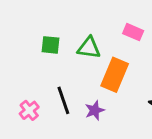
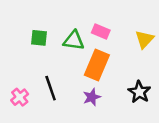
pink rectangle: (133, 32) -> (101, 32), moved
purple star: (95, 110) -> (92, 97), moved

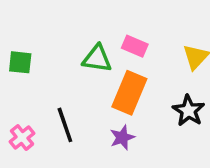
green square: (39, 38) -> (20, 62), moved
black star: (139, 92) -> (188, 111), moved

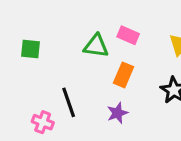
orange rectangle: (129, 93) -> (123, 75), size x0.7
pink cross: (22, 137) -> (43, 122), moved, turned -30

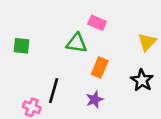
pink rectangle: (128, 35) -> (97, 23), moved
black line: (69, 102) -> (54, 91), turned 35

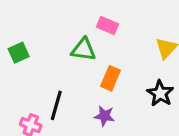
green square: (22, 46) -> (19, 53), turned -30
purple star: (95, 100) -> (104, 116), turned 30

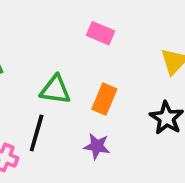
green triangle: (83, 50) -> (55, 90), moved

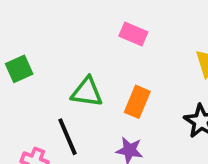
black line: (37, 133) -> (68, 137), turned -39

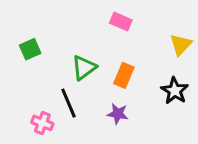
green triangle: (87, 92) -> (84, 68), turned -44

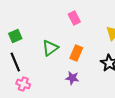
pink rectangle: (121, 22) -> (74, 18), turned 40
black line: (69, 103) -> (15, 62), moved

